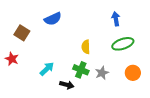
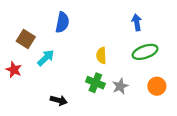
blue semicircle: (53, 19) -> (62, 22), turned -54
cyan arrow: (47, 69) -> (46, 58), moved
black arrow: (67, 85) -> (59, 100), moved

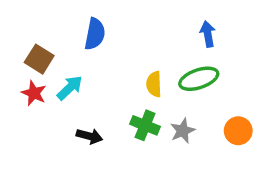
green ellipse: (145, 52) -> (199, 79), moved
red star: (14, 70) -> (34, 93), moved
black arrow: (59, 100) -> (89, 136), moved

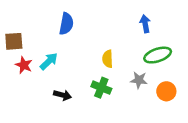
brown square: (39, 59) -> (14, 41), moved, turned -36
green ellipse: (199, 79) -> (158, 55), moved
gray star: (183, 131) -> (139, 80), moved, turned 30

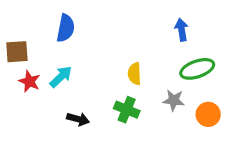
blue semicircle: (66, 24) -> (66, 28), moved

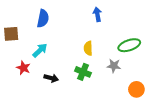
blue arrow: (182, 30) -> (97, 14), moved
red star: (29, 81) -> (23, 68), moved
orange circle: (208, 114) -> (136, 89), moved

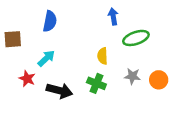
green ellipse: (129, 45) -> (136, 38), moved
black arrow: (51, 78) -> (59, 91), size x1.5
orange circle: (136, 89) -> (159, 80), moved

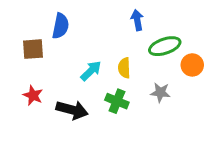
brown square: (13, 39) -> (33, 49), moved
cyan arrow: (46, 58) -> (91, 71), moved
orange circle: (159, 80) -> (192, 65), moved

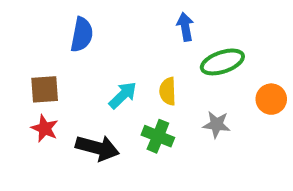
brown square: (33, 49) -> (45, 89), moved
orange circle: (192, 65) -> (271, 99), moved

